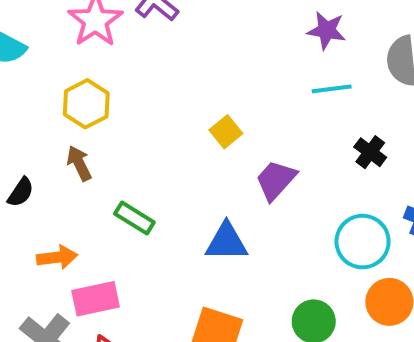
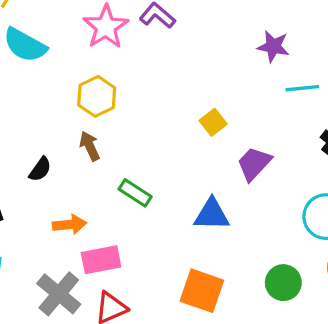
purple star: (327, 30) -> (273, 46), moved

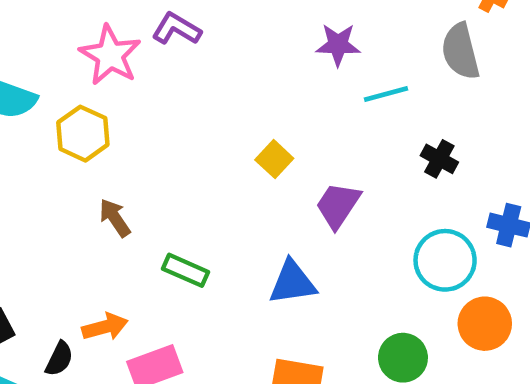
yellow hexagon: (97, 96) -> (83, 134), moved
black semicircle: (40, 169) -> (59, 359), moved

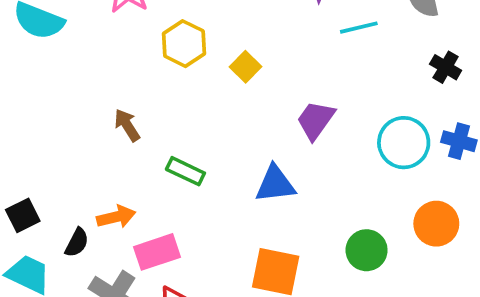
yellow hexagon: (83, 134) -> (184, 44), moved
yellow square: (274, 159) -> (246, 67), moved
black cross: (439, 159) -> (446, 67), moved
cyan circle: (445, 260) -> (404, 143), moved

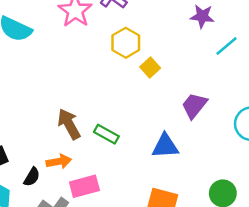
cyan line: (359, 28) -> (226, 46), turned -30
yellow hexagon: (184, 44) -> (126, 43), moved
brown arrow: (127, 125) -> (69, 124), moved, size x1.4

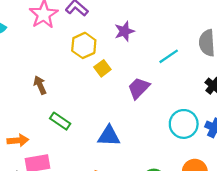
purple star: (202, 16) -> (124, 31), moved, turned -30
purple trapezoid: (194, 105) -> (139, 88), moved
brown arrow: (69, 124) -> (40, 85), moved, size x0.7

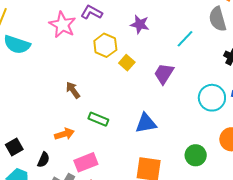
purple star: (124, 31) -> (140, 24), turned -30
orange arrow: (18, 140) -> (64, 134), moved

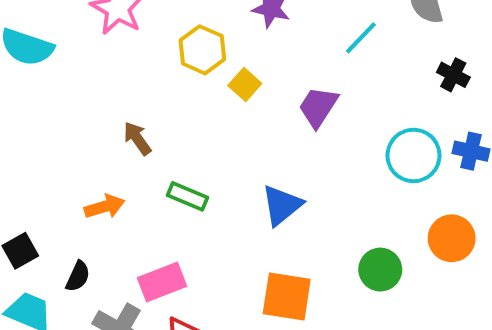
blue triangle: (146, 123) -> (282, 205), turned -30
orange arrow: (64, 134) -> (105, 207), moved

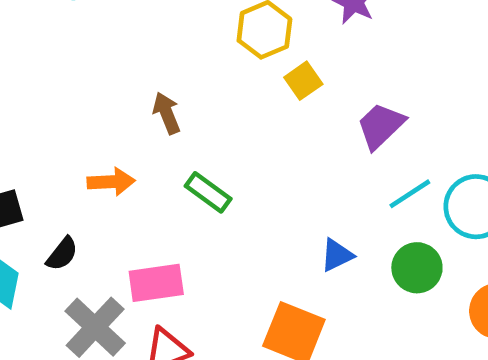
cyan line: (361, 38) -> (410, 194), moved
blue triangle: (282, 205) -> (337, 255), moved, size x0.7
green circle: (380, 270) -> (417, 268), moved

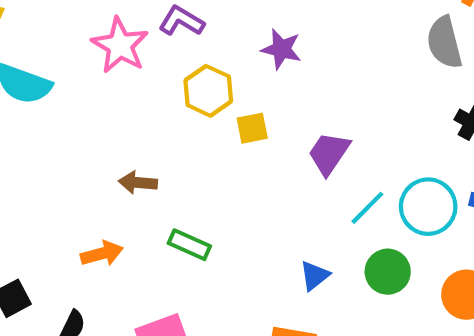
yellow square: (303, 81) -> (252, 128), turned 36
brown arrow: (167, 113) -> (138, 183), turned -51

